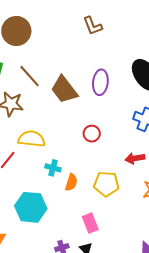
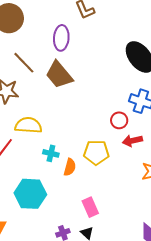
purple ellipse: (100, 82) -> (61, 38), moved
red circle: (92, 134) -> (119, 120), moved
yellow pentagon: (106, 184) -> (96, 152), moved

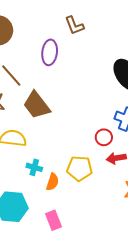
brown trapezoid: (59, 75) -> (37, 105), moved
pink rectangle: (90, 207) -> (53, 220), moved

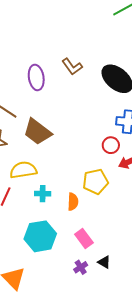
brown L-shape: (74, 25) -> (72, 67), moved
cyan cross: (34, 167) -> (43, 194), moved

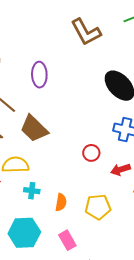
brown L-shape: (72, 67) -> (86, 32), moved, size x1.5
red circle: (111, 145) -> (91, 153), moved
yellow pentagon: (95, 182) -> (98, 207), moved

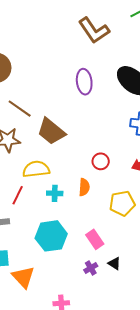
purple ellipse: (39, 75) -> (84, 82), moved
red circle: (91, 153) -> (101, 161), moved
orange semicircle: (61, 202) -> (84, 187), moved

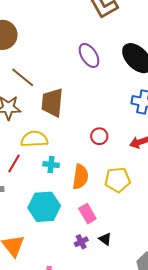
purple ellipse: (84, 82) -> (89, 55), turned -30
brown trapezoid: (51, 131) -> (52, 103), turned 52
orange semicircle: (84, 187) -> (80, 177), moved, size x1.4

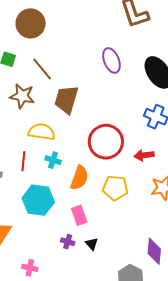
red circle: (99, 136) -> (106, 142), size x2.0
red line: (14, 164) -> (23, 161), moved, turned -36
purple cross: (81, 242) -> (68, 242), turned 32

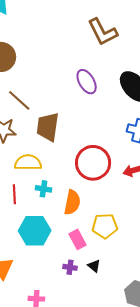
yellow pentagon: (115, 188) -> (105, 226), moved

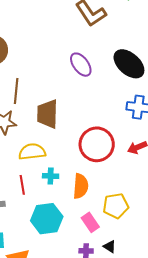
brown line: (19, 100) -> (16, 91), turned 60

